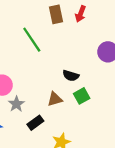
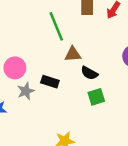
brown triangle: (55, 99) -> (73, 54), moved
black rectangle: (35, 123) -> (50, 82), moved, turned 42

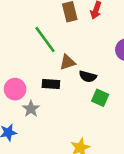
black rectangle: (50, 82) -> (51, 84), moved
green square: (96, 97) -> (100, 98), turned -35

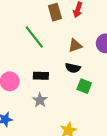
brown triangle: (67, 62) -> (75, 46), moved
gray star: (31, 109) -> (40, 100), moved

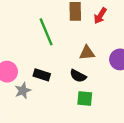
green square: (84, 86) -> (85, 99), turned -32
gray star: (40, 100) -> (23, 91), moved

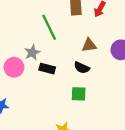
gray star: (23, 91) -> (32, 52), moved
green square: (85, 99) -> (79, 94), moved

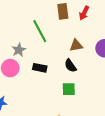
gray star: (32, 52) -> (19, 50), moved
black semicircle: (82, 68) -> (70, 66), turned 32

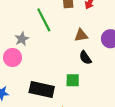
black semicircle: (70, 66) -> (85, 58), moved
black rectangle: (40, 68) -> (42, 89), moved, size x1.6

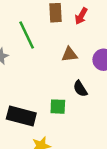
black semicircle: (85, 58) -> (80, 89), moved

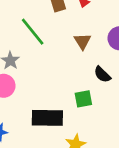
brown triangle: (69, 55) -> (82, 41), turned -42

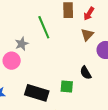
brown triangle: (82, 41) -> (87, 35), moved

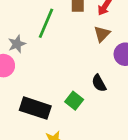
green line: (44, 27) -> (46, 23), turned 45
green square: (67, 87) -> (74, 101), turned 32

